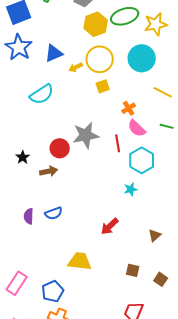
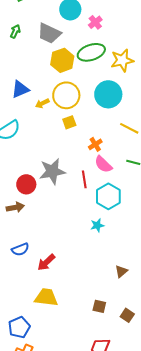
red arrow: (110, 226) -> (46, 262), moved

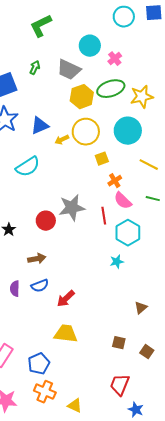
yellow square: (69, 122) -> (102, 159), moved
brown arrow: (15, 207) -> (37, 259), moved

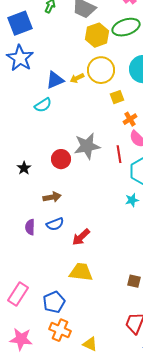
blue triangle: (40, 126) -> (55, 80), moved
cyan semicircle: (28, 167) -> (43, 105), size x0.7

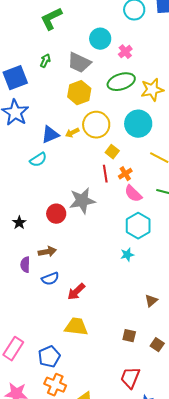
yellow hexagon: (97, 35) -> (79, 93), moved
yellow square: (117, 97) -> (112, 152), turned -32
red line: (119, 154) -> (105, 174), moved
purple semicircle: (30, 227) -> (25, 265), moved

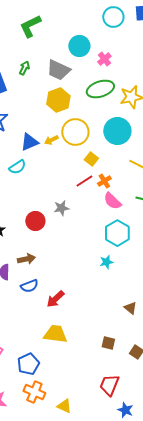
red line: (105, 174) -> (84, 181), turned 66
gray star: (82, 201) -> (61, 208), size x0.6
brown triangle: (151, 301) -> (130, 308), turned -40

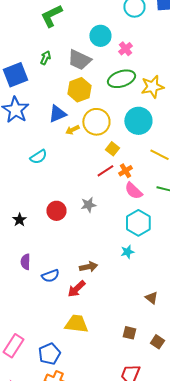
blue triangle: (29, 142) -> (57, 114), moved
gray star: (61, 208) -> (88, 205), moved
brown arrow: (26, 259) -> (88, 267), moved

